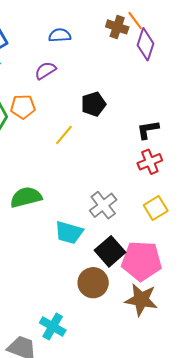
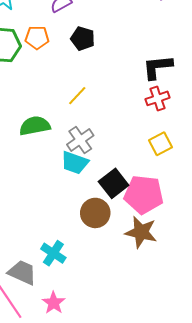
black pentagon: (94, 104) -> (83, 39), moved, turned 30
black L-shape: (148, 130) -> (157, 67), size x1.4
yellow line: (64, 135) -> (77, 96), moved
gray cross: (103, 205) -> (80, 140), moved

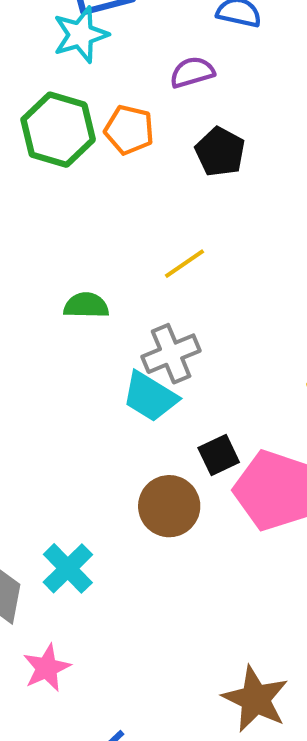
green semicircle: (35, 126) -> (86, 305), size x0.7
black square: (114, 183) -> (219, 455), size x0.7
brown star: (141, 232) -> (255, 699), moved

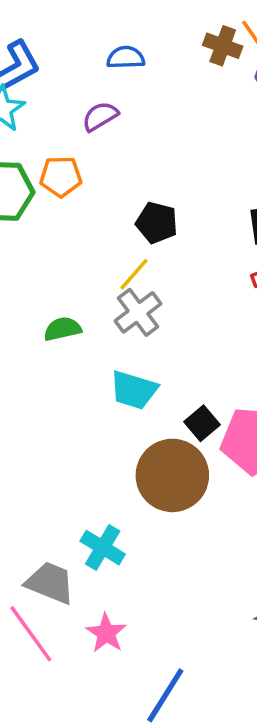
black pentagon: (220, 152) -> (157, 223), moved
gray cross: (171, 354) -> (138, 312), moved
brown circle: (169, 506) -> (172, 475), size x1.4

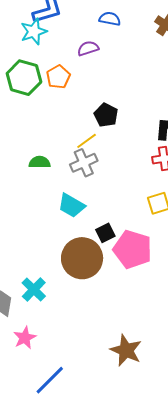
orange pentagon: (61, 176) -> (58, 77), turned 30

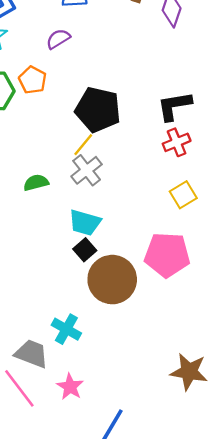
black pentagon: (106, 115) -> (98, 110), size x1.6
black square: (105, 233) -> (85, 250), moved

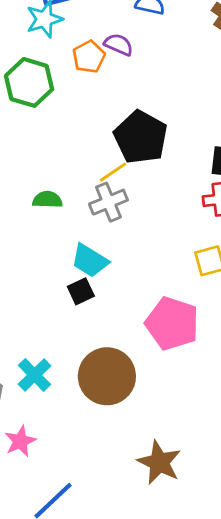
purple semicircle: (58, 39) -> (119, 45), turned 40
orange pentagon: (33, 80) -> (89, 57), moved
brown circle: (112, 280) -> (107, 376), moved

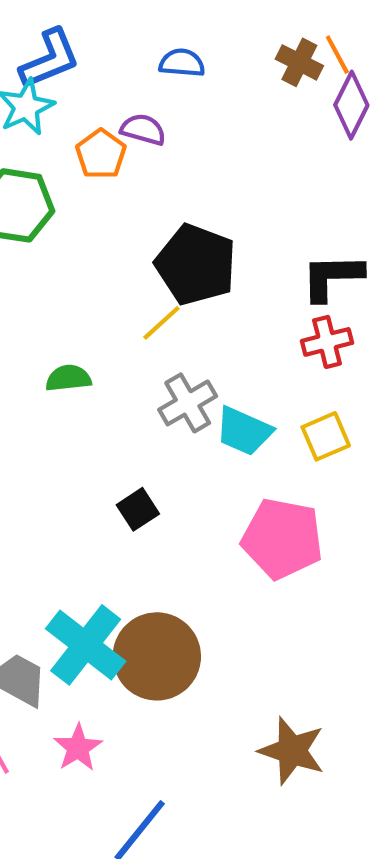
gray cross: (108, 202) -> (188, 403), moved
cyan trapezoid: (90, 261) -> (244, 431), moved
cyan cross: (35, 375) -> (86, 645), size x1.5
brown circle: (107, 376) -> (157, 656), moved

